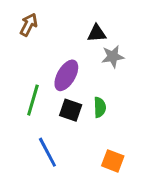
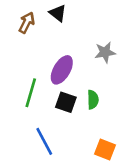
black triangle: (97, 33) -> (58, 13), moved, turned 42

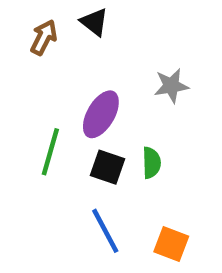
blue line: (44, 141) -> (105, 231), moved

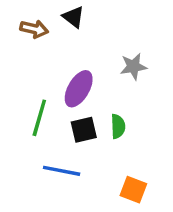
brown arrow: (44, 37) -> (34, 29), turned 76
black square: (107, 167) -> (84, 130), turned -32
blue line: (105, 231) -> (62, 171), moved, turned -51

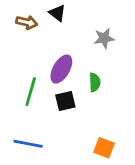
gray star: (133, 67) -> (104, 38), moved
green semicircle: (118, 126) -> (95, 82), moved
blue line: (62, 171) -> (28, 144), moved

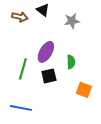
gray star: (104, 38) -> (72, 21), moved
orange square: (104, 148) -> (84, 90), moved

